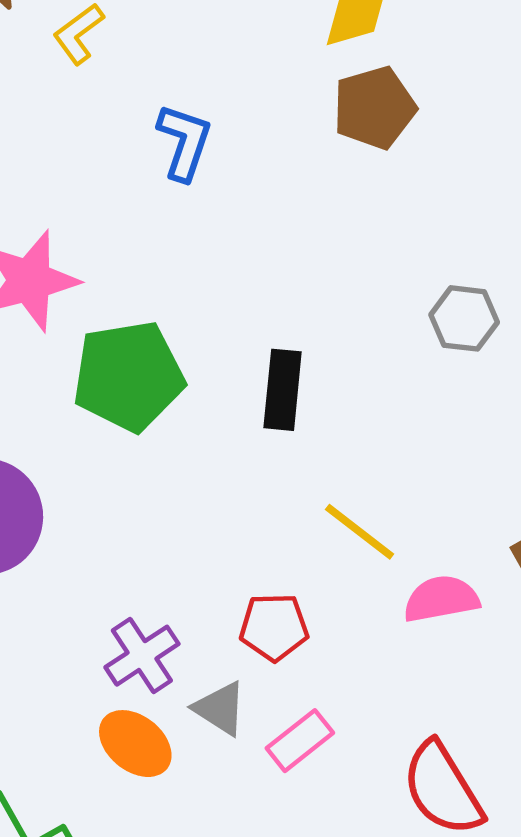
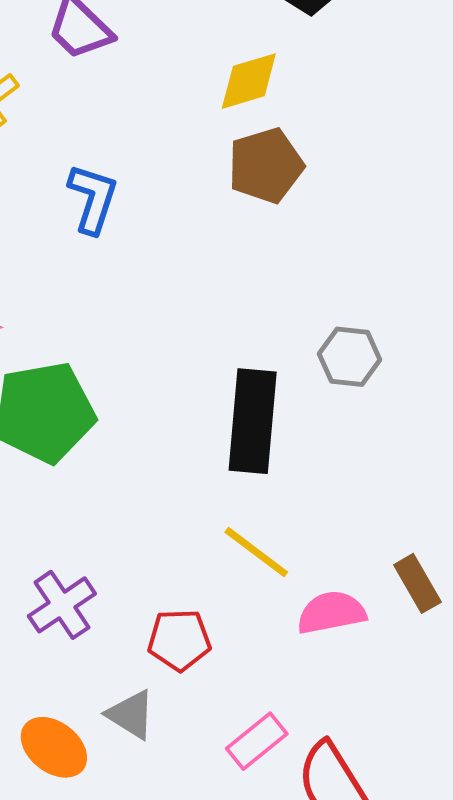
black rectangle: (283, 390) -> (253, 421), moved, size x1.4
purple cross: (142, 656) -> (62, 605), moved
pink rectangle: (300, 741) -> (257, 741), moved

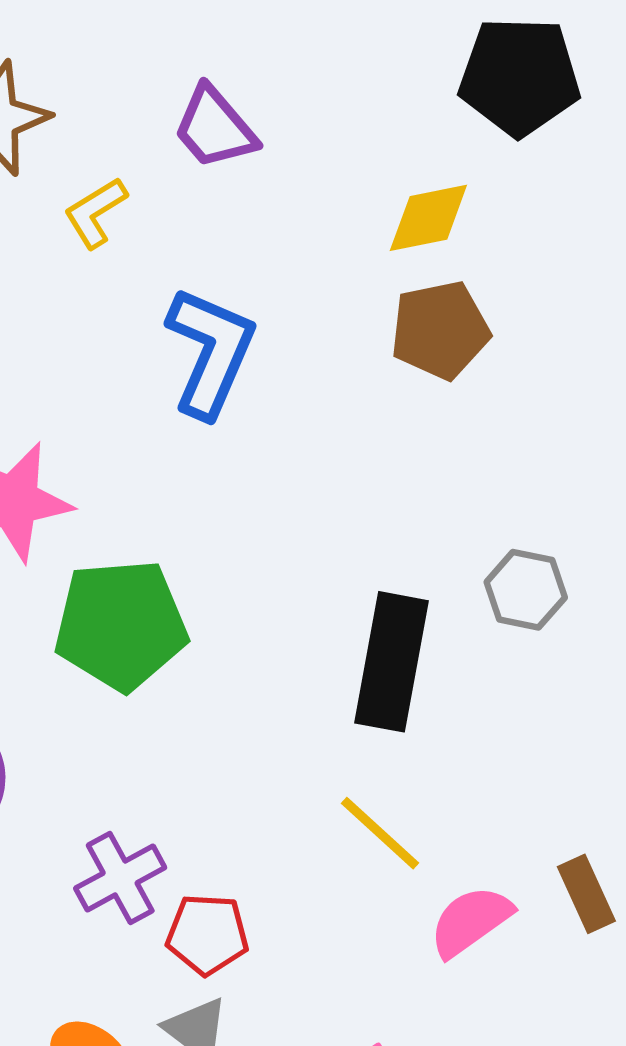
blue L-shape: (93, 199) -> (210, 352), size x1.4
pink semicircle: (331, 613) -> (471, 921), turned -30
red pentagon: (179, 640) -> (207, 934), moved

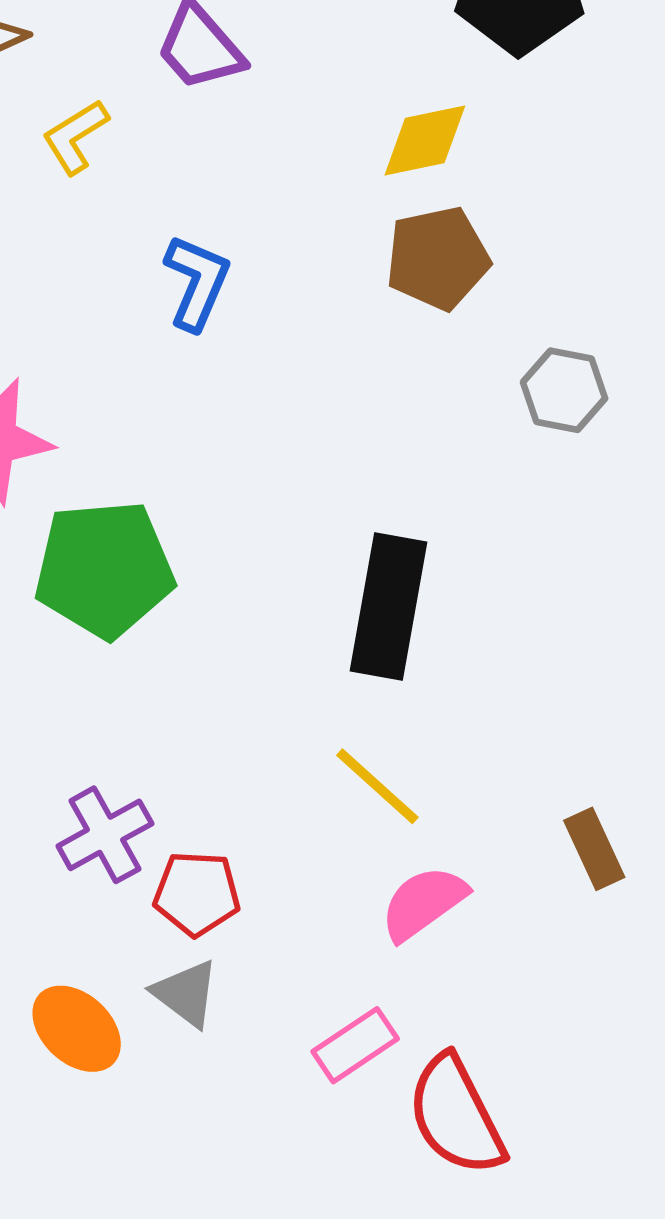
blue L-shape: (210, 352) -> (197, 282), size x0.7
gray hexagon: (526, 590) -> (564, 390), moved
pink semicircle: (471, 921) -> (423, 903), moved

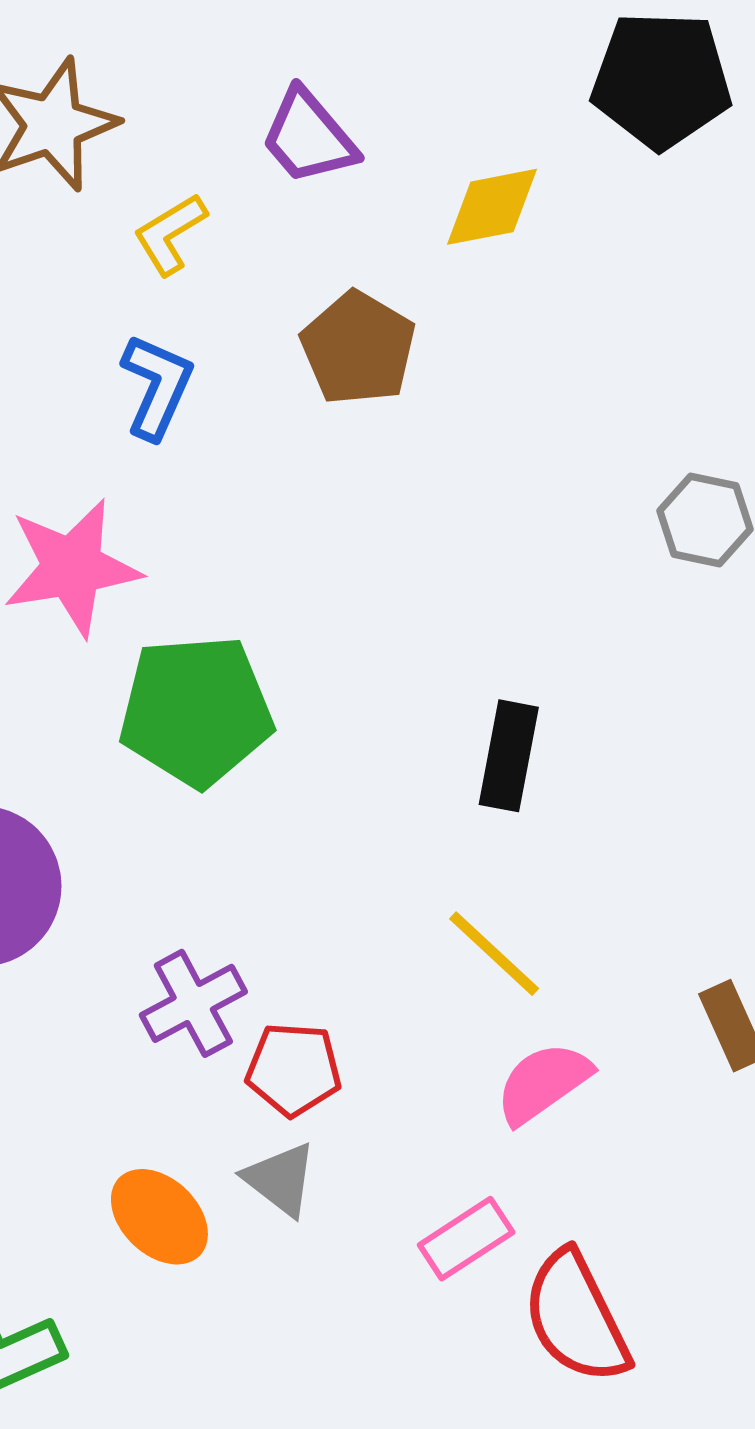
yellow diamond: (425, 140) -> (492, 207), moved
brown pentagon: (438, 258) -> (358, 348), moved, turned -30
blue L-shape: (197, 282) -> (157, 386), moved
black rectangle: (389, 607) -> (509, 756), size x0.7

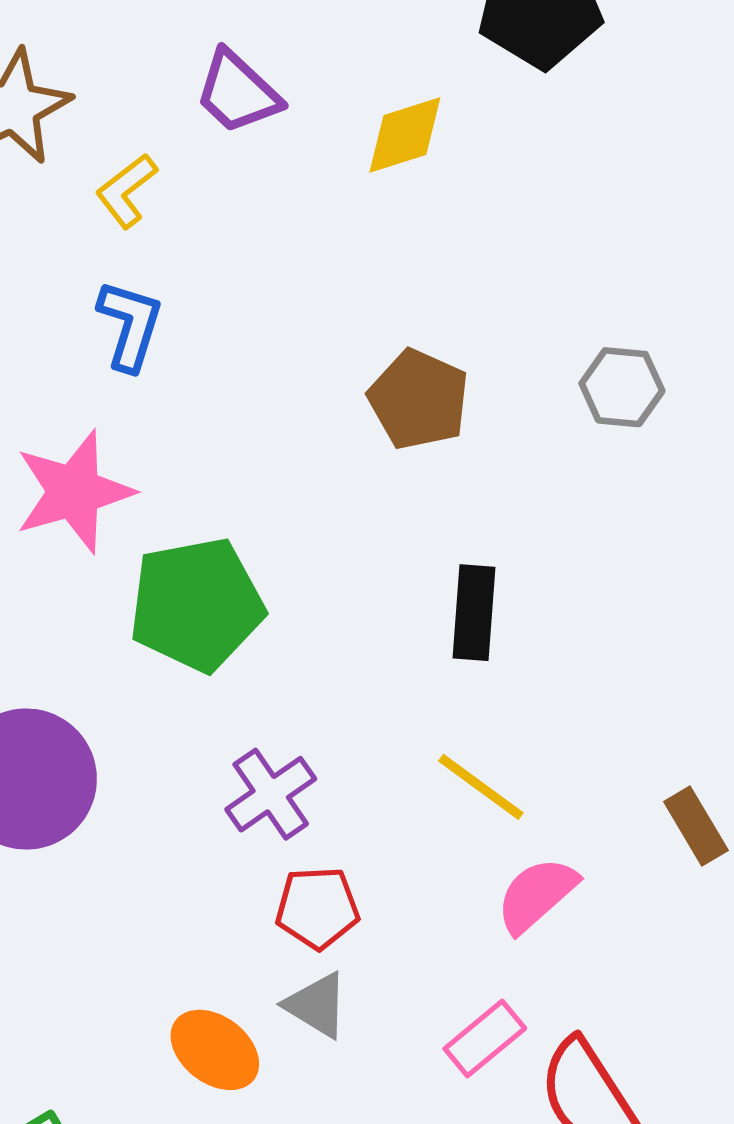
brown pentagon: (358, 348) -> (419, 399), moved
purple cross: (193, 1003) -> (271, 794), moved

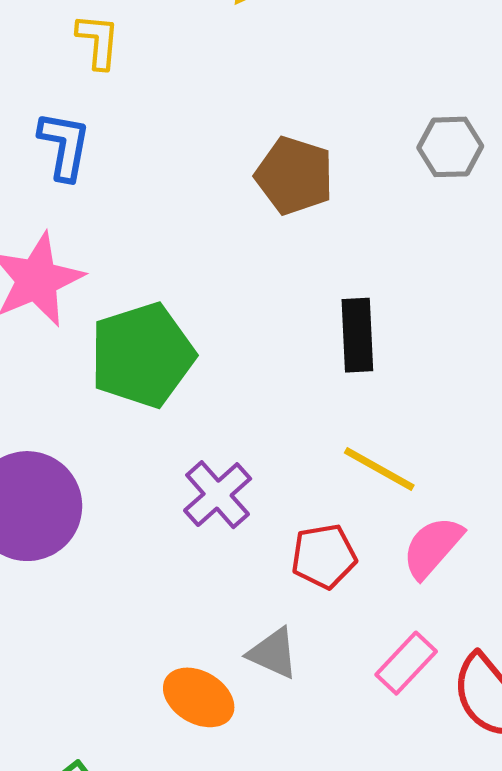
yellow L-shape: (126, 191) -> (98, 41), moved, turned 140
red pentagon: (317, 908) -> (324, 556), moved

